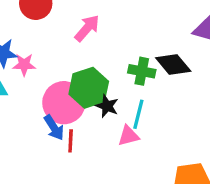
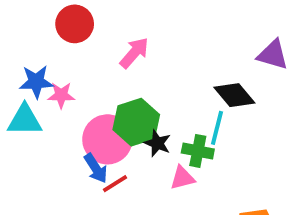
green cross: (142, 71) -> (198, 151), moved
cyan line: (138, 114) -> (217, 128), moved
red line: (71, 141) -> (115, 184), turned 55

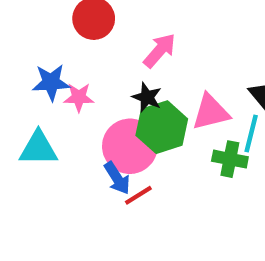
cyan triangle: (25, 120) -> (38, 148), moved
black star: (157, 143) -> (147, 97), moved
pink triangle: (182, 178) -> (211, 112), moved, size x1.4

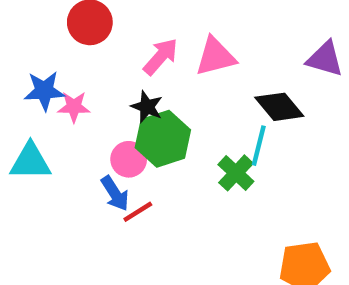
pink triangle: (211, 112) -> (215, 57), moved
pink circle: (130, 146) -> (129, 159), size x0.6
green cross: (230, 159) -> (236, 173), turned 32

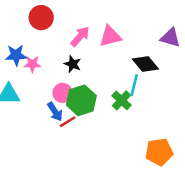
green hexagon: (163, 139) -> (81, 100), moved

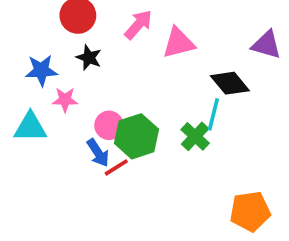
pink arrow: (80, 36) -> (138, 25), moved
pink star: (32, 64) -> (65, 100), moved
black star: (73, 64) -> (89, 58), moved

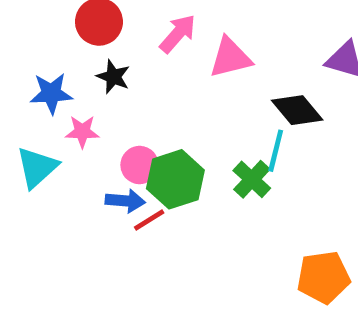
cyan triangle: (30, 127) -> (37, 167), turned -42
blue arrow: (98, 153) -> (125, 201), turned -52

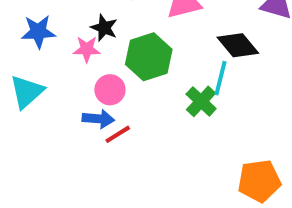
black star: (113, 77) -> (104, 28), moved
pink star: (82, 132) -> (87, 49), moved
green hexagon: (175, 179) -> (149, 57), moved

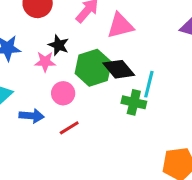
black diamond: (238, 45) -> (119, 69), moved
green cross: (201, 101) -> (134, 102), turned -30
blue arrow: (98, 119) -> (32, 116), moved

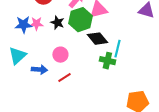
pink star: (45, 62) -> (36, 24), moved
green hexagon: (93, 68) -> (80, 20), moved

